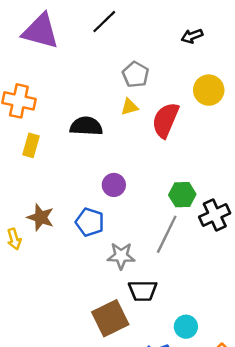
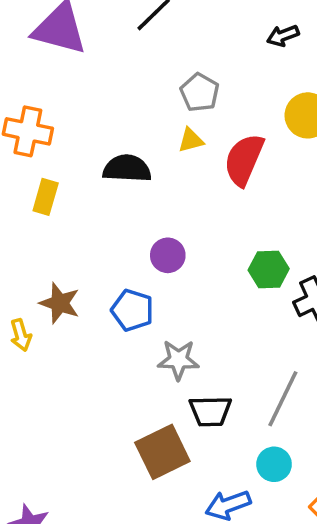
gray line: (167, 234) -> (283, 399), moved

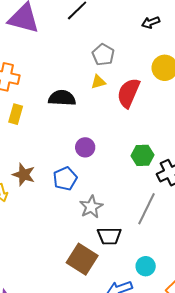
blue pentagon: (132, 310) -> (65, 179), turned 30
gray star: (178, 360) -> (91, 207), turned -30
gray line: (283, 399) -> (147, 209), moved
brown square: (162, 452) -> (82, 259), turned -32

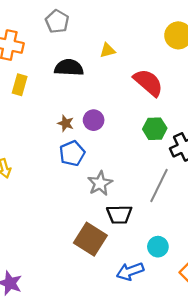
gray pentagon: (103, 55) -> (57, 21), moved
red semicircle: (128, 93) -> (148, 83), moved, turned 108
brown star: (24, 175) -> (66, 123), moved, size x0.7

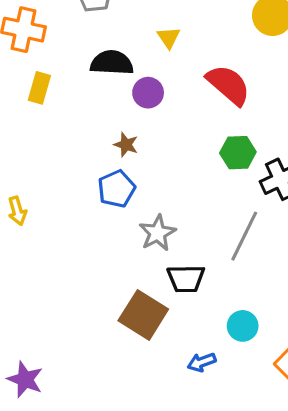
yellow triangle: (108, 50) -> (169, 38), turned -49
purple circle: (94, 120) -> (148, 93), moved
brown star: (66, 123) -> (126, 145), moved
blue arrow: (130, 271) -> (202, 362), size x0.7

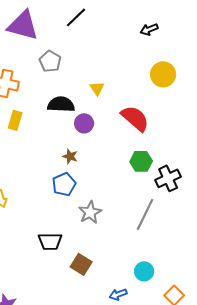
black trapezoid: (186, 279) -> (50, 241), moved
brown square: (143, 315) -> (81, 264), size x0.7

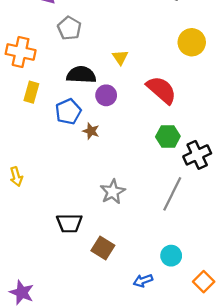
blue pentagon: (64, 184) -> (68, 112), moved

